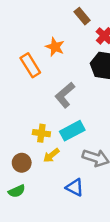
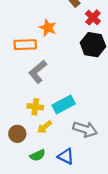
orange rectangle: (30, 65) -> (25, 45), turned -60
gray L-shape: (65, 95) -> (38, 72), moved
green semicircle: (17, 191) -> (38, 155), moved

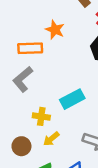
gray L-shape: (38, 72) -> (23, 79), moved
cyan rectangle: (64, 104) -> (72, 99), moved

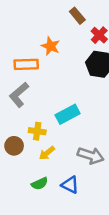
brown circle: (21, 146) -> (14, 146), moved

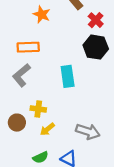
orange star: (51, 46) -> (42, 14), moved
cyan rectangle: (68, 114) -> (68, 76), moved, turned -70

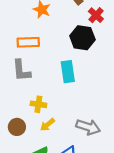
black hexagon: (96, 47) -> (82, 38), moved
gray L-shape: (21, 75) -> (21, 70), turned -55
brown circle: (17, 123) -> (17, 127), moved

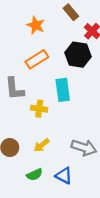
orange rectangle: (28, 42) -> (37, 59), moved, turned -30
yellow cross: (38, 104) -> (39, 109), moved

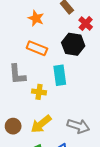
orange rectangle: (37, 59) -> (37, 48), turned 54
yellow arrow: (42, 145) -> (41, 124), size x1.5

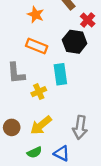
yellow cross: (39, 92) -> (39, 92), turned -32
gray arrow: (78, 126) -> (80, 127), turned 80

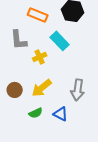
cyan rectangle: (60, 74) -> (60, 41), turned -36

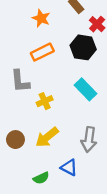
orange rectangle: (38, 15) -> (42, 52), turned -48
cyan rectangle: (60, 41) -> (85, 89), moved
green semicircle: (36, 113) -> (41, 178), moved

